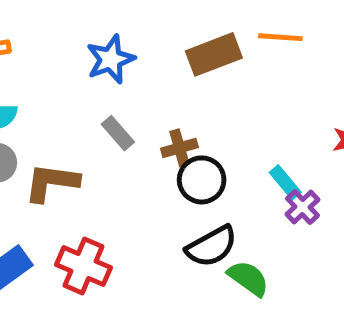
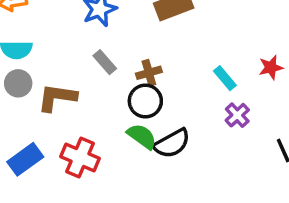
black circle: (202, 180) -> (145, 101), moved
cyan rectangle: (285, 182) -> (225, 78), moved
green semicircle: (248, 278) -> (142, 136), moved

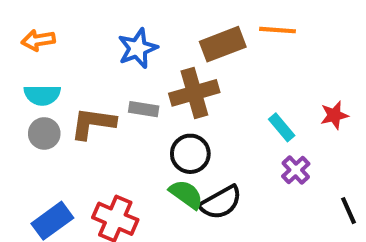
gray rectangle: (105, 62) -> (144, 109), turned -40
brown cross: (149, 73) -> (194, 93), moved, size x1.6
brown L-shape: (57, 97) -> (93, 123), moved

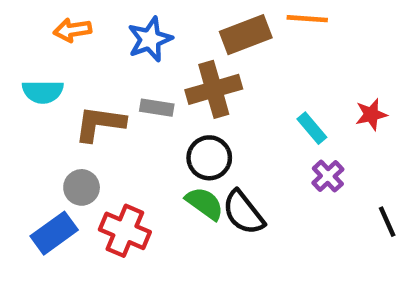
orange arrow: (38, 40) -> (72, 30), moved
gray circle: (44, 133) -> (82, 187), moved
black semicircle: (221, 202) -> (243, 213), turned 81

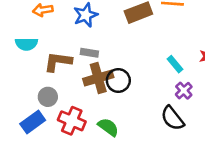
brown cross: (214, 89) -> (98, 78), moved
green semicircle: (205, 203) -> (108, 127), moved
black semicircle: (243, 213) -> (172, 118), moved

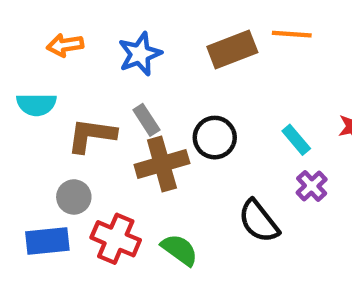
gray rectangle: (89, 53) -> (146, 120), turned 48
black circle: (118, 80) -> (215, 138), moved
black semicircle: (172, 118) -> (259, 221), moved
blue rectangle: (33, 122) -> (47, 241), turned 30

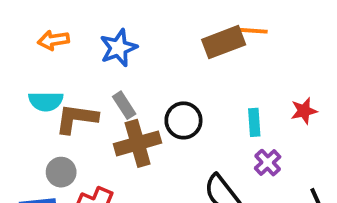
brown rectangle: (232, 49) -> (224, 42), moved
cyan semicircle: (36, 105) -> (46, 101), moved
cyan rectangle: (296, 140) -> (254, 122), turned 36

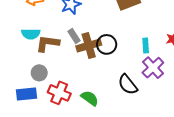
brown cross: (138, 143) -> (89, 45), moved
purple cross: (268, 163) -> (153, 68), size x1.5

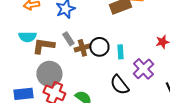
brown cross: (89, 45) -> (82, 48), size x0.7
cyan rectangle: (146, 45) -> (120, 52), moved
gray circle: (39, 73) -> (49, 74), moved, size x1.6

